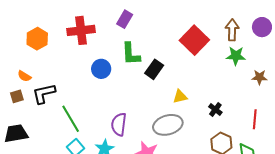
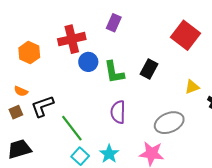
green L-shape: (131, 54) -> (114, 72), moved
blue circle: (101, 69) -> (88, 62), moved
yellow triangle: (180, 97) -> (192, 87), moved
purple semicircle: (119, 124) -> (118, 112), moved

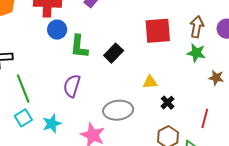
red square: (185, 35) -> (158, 31), turned 32

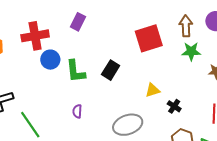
purple semicircle: (72, 86) -> (77, 111), size x0.6

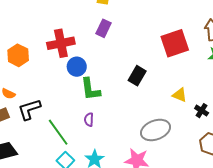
green L-shape: (76, 71) -> (90, 89), moved
yellow triangle: (153, 90) -> (180, 95), turned 42
purple semicircle: (77, 111) -> (89, 120), moved

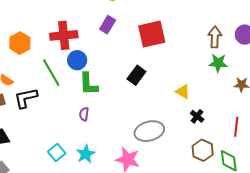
red square: (175, 43) -> (152, 34), moved
yellow triangle: (180, 95) -> (183, 92), moved
green line: (58, 132) -> (51, 73), moved

